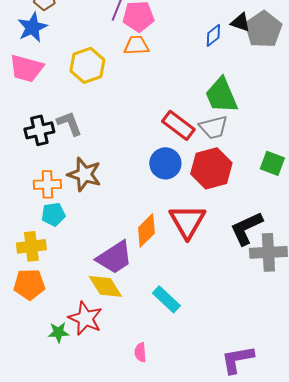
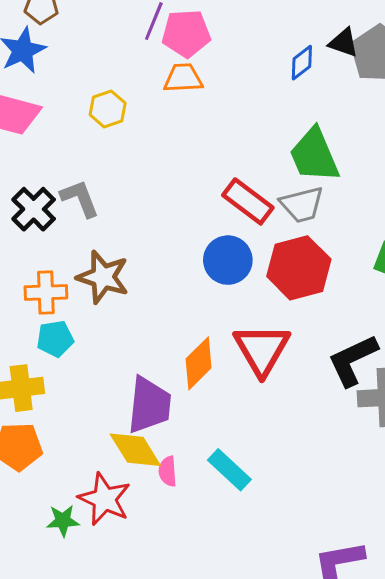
yellow hexagon: (87, 65) -> (108, 109), size x0.7
black cross: (39, 130) -> (34, 209), turned -32
purple trapezoid: (114, 257) -> (149, 405), turned -51
pink semicircle: (140, 352) -> (168, 471), moved

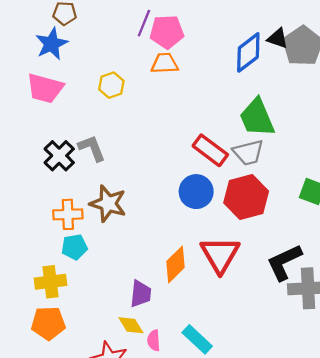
blue diamond: (302, 63) -> (248, 52), size x1.6
purple trapezoid: (149, 405) -> (141, 294), size x0.7
yellow diamond: (135, 450) -> (131, 325), size x0.7

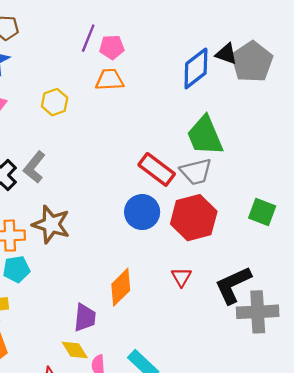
pink pentagon: (167, 32) -> (112, 47), size x0.7
gray L-shape: (92, 148) -> (34, 167), turned -120
red triangle: (220, 255) -> (181, 277), moved, size x0.5

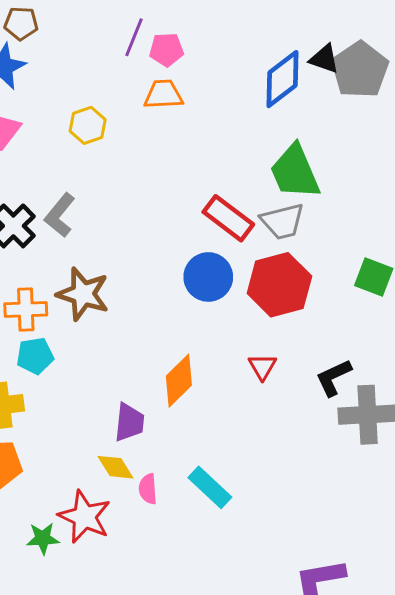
black L-shape: (233, 285) -> (334, 378), size x0.7

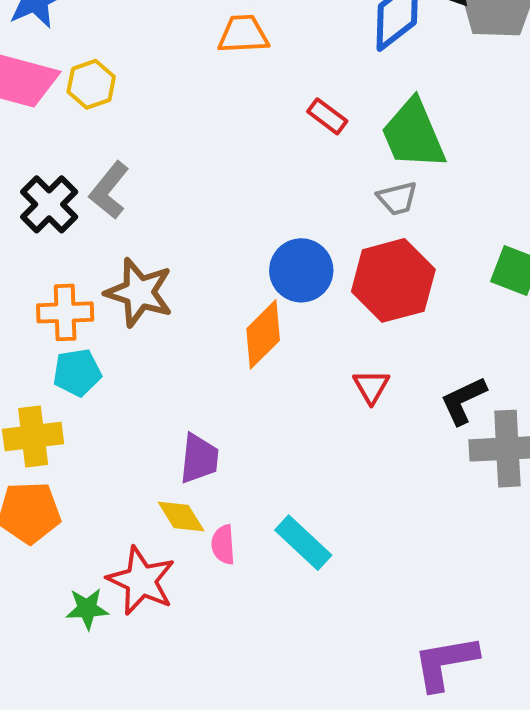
yellow hexagon: (88, 125) -> (91, 84), moved
red rectangle: (228, 218) -> (327, 116), moved, size x0.6
gray trapezoid: (282, 221) -> (397, 198), size x0.7
orange diamond: (179, 381) -> (263, 334), moved

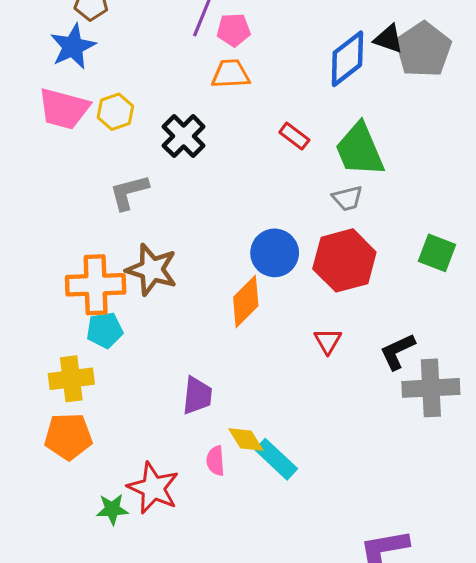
gray L-shape: (109, 190) -> (129, 192), turned 36
black cross: (49, 204) -> (184, 136), moved
orange cross: (65, 312) -> (96, 285), size x1.4
yellow diamond: (181, 517) -> (246, 440), moved

